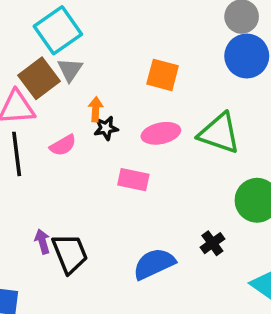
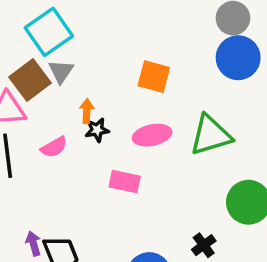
green triangle: (219, 133) -> (211, 135), turned -36

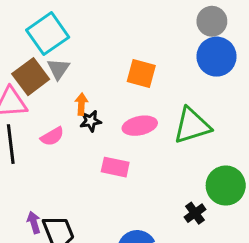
black cross: (204, 245) -> (195, 213), moved

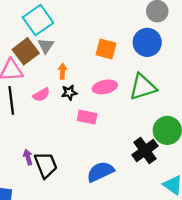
blue circle: (216, 57) -> (147, 42), moved
black star: (91, 121) -> (69, 93), moved
black cross: (195, 213) -> (145, 150), size x1.6

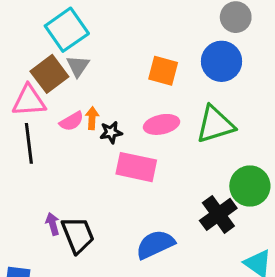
orange arrow: (62, 71) -> (92, 118), moved
pink semicircle: (41, 95) -> (72, 121), moved
pink rectangle: (87, 117) -> (136, 167), size x1.4

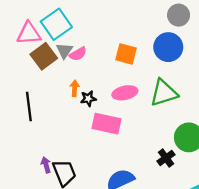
pink triangle: (29, 101) -> (29, 33), moved
pink semicircle: (72, 121) -> (78, 54), moved
black cross: (218, 214) -> (166, 158), size x0.7

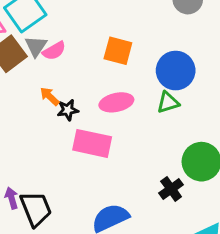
blue circle: (168, 47) -> (176, 71), moved
orange arrow: (75, 88) -> (50, 96), turned -49
green triangle: (164, 93) -> (168, 102), size x0.6

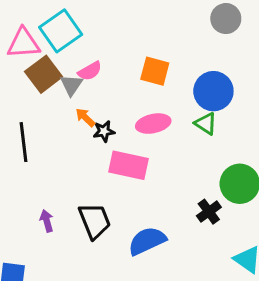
gray triangle: (36, 46) -> (71, 85), moved
green triangle: (168, 102) -> (206, 124), turned 50
black trapezoid: (36, 209) -> (95, 221), moved

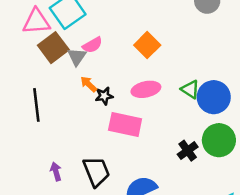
orange square: (155, 71) -> (147, 45), turned 30
blue circle: (213, 91) -> (214, 97), moved
black cross: (209, 212) -> (188, 151), moved

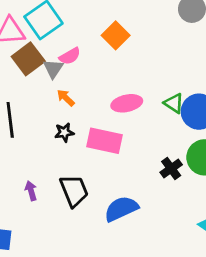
orange square: (147, 45) -> (116, 35), moved
black star: (104, 96) -> (64, 132), moved

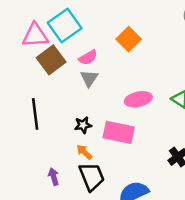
gray triangle: (53, 69) -> (89, 78), moved
orange arrow: (66, 98) -> (84, 152), moved

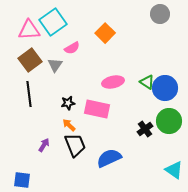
brown square: (51, 60) -> (30, 60), moved
gray triangle: (89, 78) -> (55, 65), moved
purple arrow: (54, 177) -> (44, 145), turned 48

